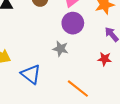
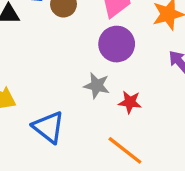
red star: (105, 59) -> (130, 102), moved

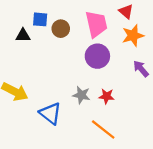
gray star: (97, 86) -> (81, 95), moved

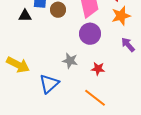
gray star: (81, 95) -> (70, 61), moved
blue triangle: (50, 113) -> (49, 84), turned 40

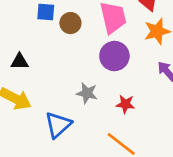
black triangle: (25, 16) -> (20, 62), moved

